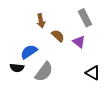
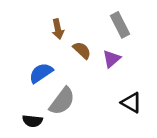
purple triangle: (79, 42) -> (112, 59), turned 40
black semicircle: (17, 68) -> (32, 121), moved

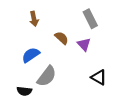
brown arrow: (58, 29) -> (34, 19), moved
purple triangle: (112, 59) -> (84, 44), turned -32

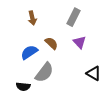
gray rectangle: (90, 19) -> (74, 17), moved, turned 54
brown semicircle: (62, 38) -> (51, 43), moved

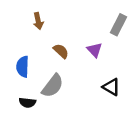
gray rectangle: (74, 17) -> (119, 25), moved
blue semicircle: (29, 52) -> (23, 67), moved, turned -54

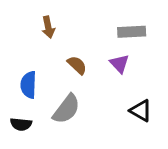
gray rectangle: (119, 25) -> (132, 32), moved, turned 60
black semicircle: (27, 103) -> (21, 124), moved

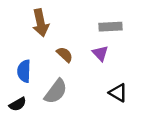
brown arrow: (48, 27) -> (41, 23), size x1.5
black semicircle: (21, 124) -> (18, 104), turned -36

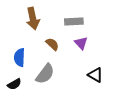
gray rectangle: (110, 27) -> (74, 22), moved

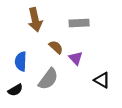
purple triangle: (81, 43) -> (76, 58), moved

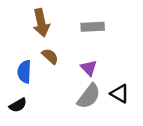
brown semicircle: (56, 47) -> (50, 56), moved
gray semicircle: (48, 79) -> (89, 96), moved

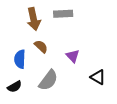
gray rectangle: (93, 27) -> (63, 14), moved
gray semicircle: (89, 96) -> (48, 80), moved

